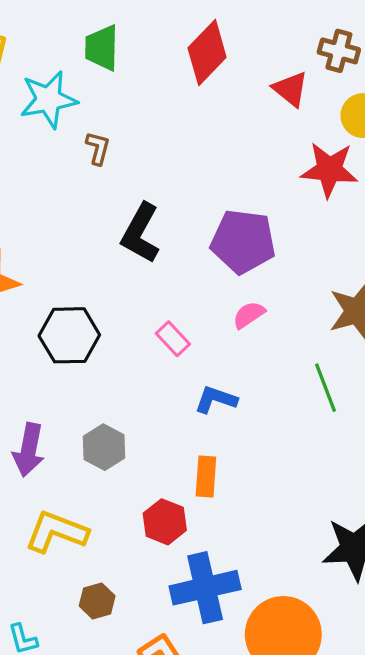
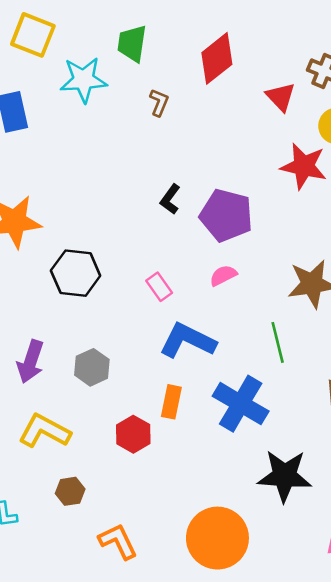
brown L-shape: (98, 148) -> (159, 102), moved
black L-shape: (141, 233) -> (170, 199), moved, size x0.6
blue L-shape: (216, 400) -> (187, 341), size x1.6
blue cross: (205, 588) -> (241, 404), moved, turned 36

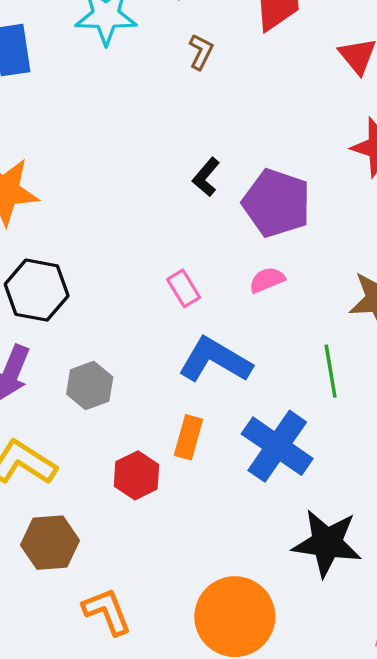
black hexagon: (76, 273) -> (37, 290), moved
brown hexagon: (70, 491) -> (50, 543), size x1.5

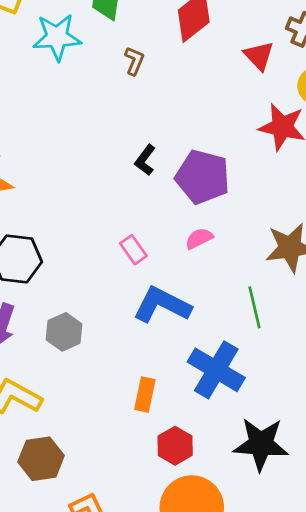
orange rectangle: (188, 437) -> (145, 394), moved
red hexagon: (136, 475) -> (175, 446), moved

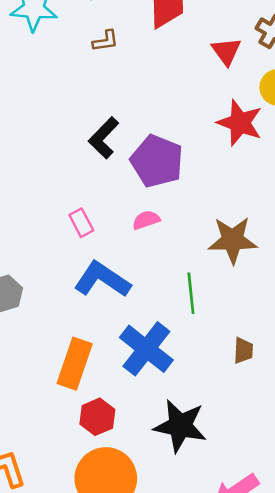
brown L-shape: (134, 61) -> (106, 41), turned 52
black L-shape: (145, 160) -> (104, 138), size x1.4
orange rectangle: (145, 394) -> (75, 364), size x1.5

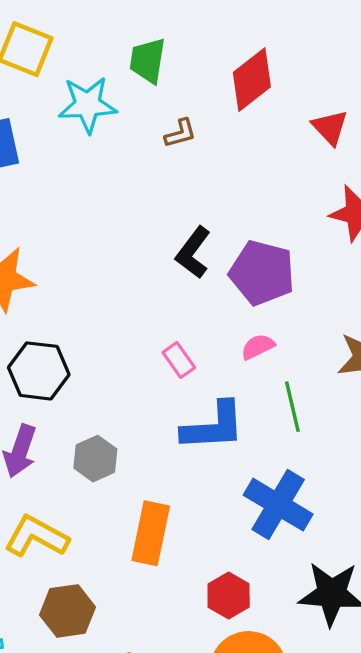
blue L-shape: (102, 280) -> (213, 426), turned 150
green line: (191, 293) -> (292, 407), moved
orange rectangle: (75, 364) -> (151, 533), moved

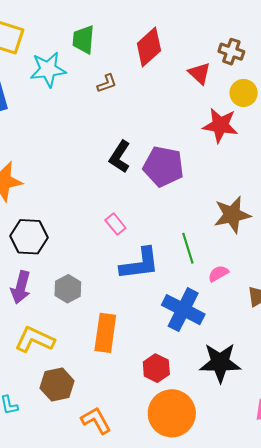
pink semicircle: (258, 347) -> (218, 274), moved

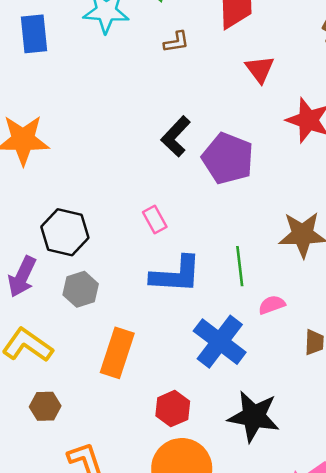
red triangle: (199, 73) -> (260, 69), moved
black hexagon: (29, 237) -> (65, 232), moved
brown hexagon: (57, 384) -> (45, 406), size x0.7

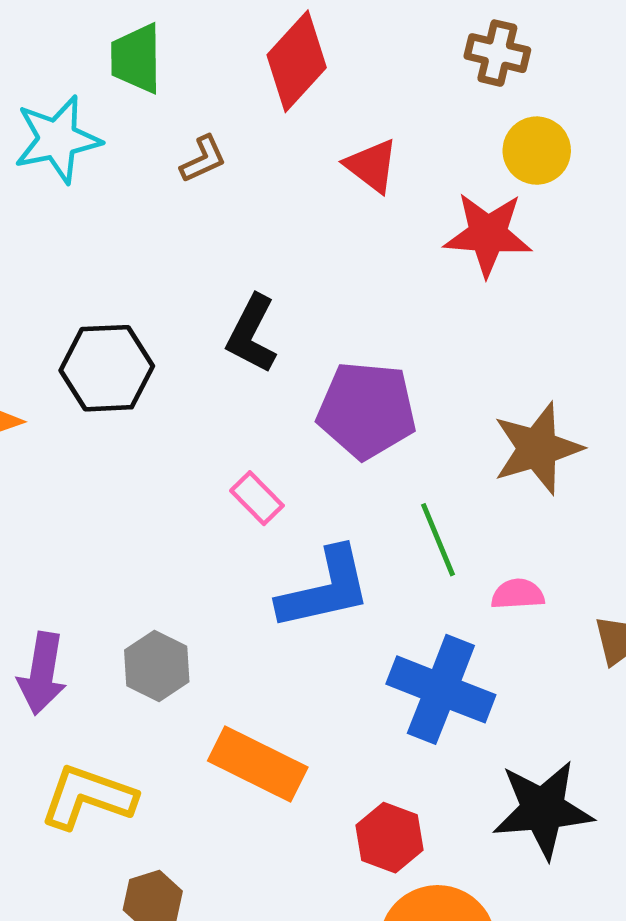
purple pentagon: (228, 158) -> (367, 410), moved
black hexagon: (65, 232) -> (107, 368), moved
pink semicircle: (272, 305) -> (518, 594), turned 32
orange rectangle: (117, 353) -> (258, 764), turned -66

